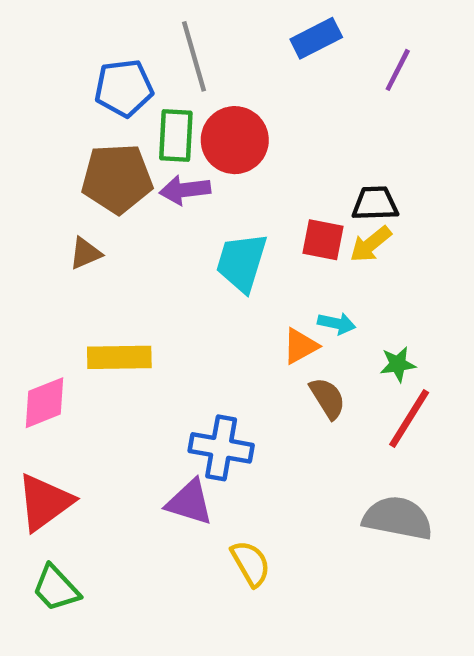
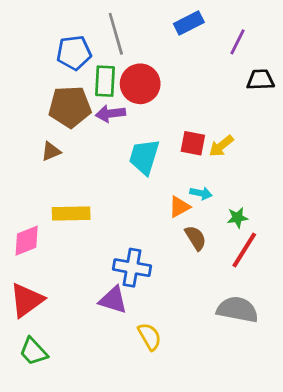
black trapezoid: (375, 203) -> (260, 80), moved

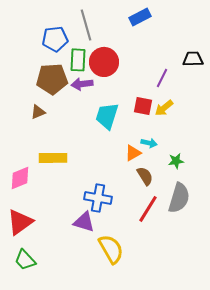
purple line: (237, 42) -> (162, 78), moved
red line: (244, 250) -> (148, 209), moved
gray semicircle: (237, 309) -> (179, 198), moved, turned 96
yellow semicircle: (150, 337) -> (111, 249), size x1.4

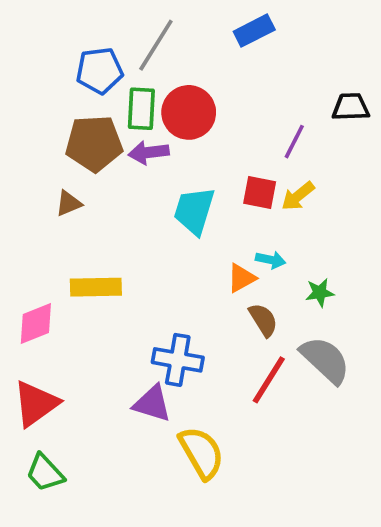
gray line: (86, 25) -> (156, 45), turned 48
gray semicircle: (179, 198) -> (325, 360), turned -64

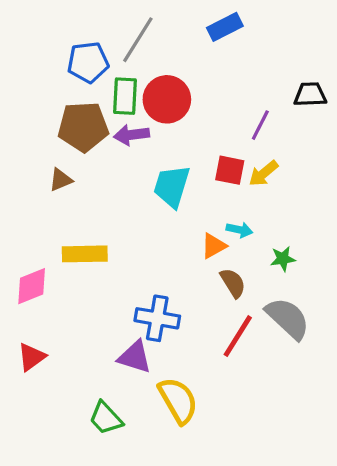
red triangle: (36, 404) -> (32, 357), size x0.7
green trapezoid: (45, 473) -> (106, 418), moved

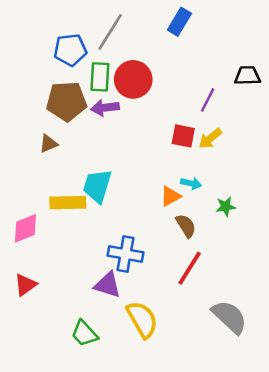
blue rectangle: (225, 27) -> (179, 22), turned -32
cyan trapezoid: (172, 186) -> (97, 186), moved
gray semicircle: (288, 318) -> (229, 317), moved

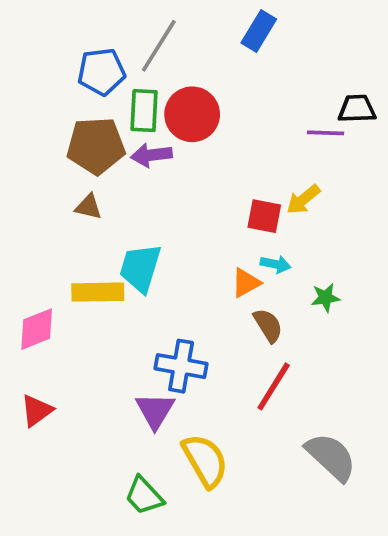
purple line: (208, 100) -> (325, 133), moved, turned 65
red square: (183, 136) -> (264, 216), moved
brown triangle: (48, 144) -> (88, 207), moved, turned 36
purple triangle: (108, 285) -> (155, 411), turned 44
green trapezoid: (84, 334) -> (144, 496), moved

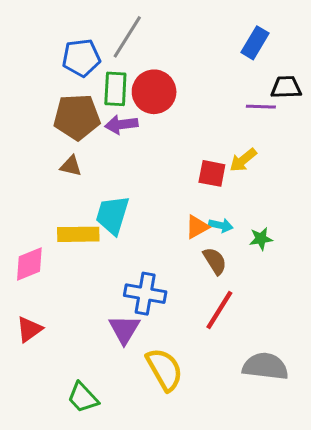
blue rectangle: (259, 31) -> (255, 43), moved
cyan arrow: (275, 264) -> (221, 225), moved
gray semicircle: (331, 457) -> (265, 366), turned -36
green trapezoid: (144, 496) -> (83, 398), moved

